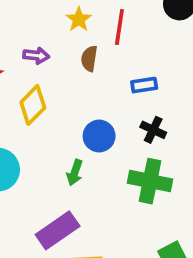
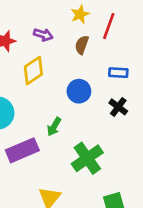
blue circle: (99, 136) -> (79, 91), moved
green cross: (150, 181) -> (87, 158), moved, turned 32
purple rectangle: (58, 230) -> (22, 150), moved

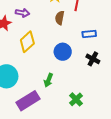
purple arrow: (43, 35) -> (23, 13), moved
green cross: (87, 158) -> (76, 99), size x0.6

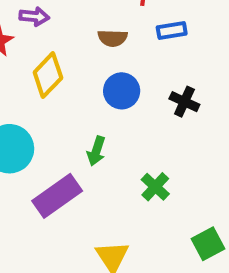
brown semicircle: (60, 18) -> (113, 38), moved, turned -96
blue rectangle: (89, 34) -> (172, 31), moved

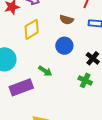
green arrow: (96, 151) -> (45, 71), turned -88
green cross: (155, 187) -> (85, 80), moved, turned -32

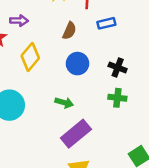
brown semicircle: (67, 20) -> (69, 31), turned -64
purple rectangle: (21, 87) -> (76, 134), moved

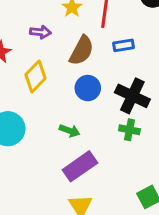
purple arrow: (19, 21) -> (40, 32), moved
brown semicircle: (69, 31) -> (82, 51), size x1.5
black cross: (118, 67) -> (132, 96), size x1.6

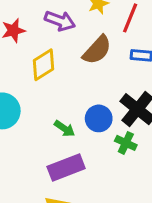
purple arrow: (40, 32) -> (60, 21), size x1.4
blue circle: (88, 88) -> (99, 118), moved

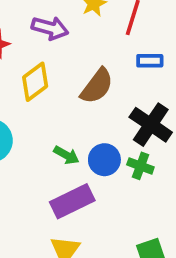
brown semicircle: (97, 50) -> (97, 86), moved
blue circle: (99, 118) -> (104, 160), moved

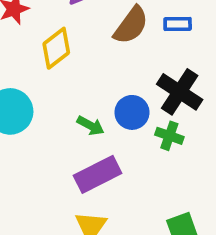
brown semicircle: (97, 86) -> (131, 25), moved
blue circle: (104, 160) -> (132, 112), moved

